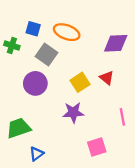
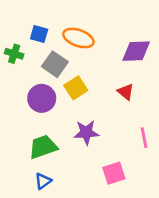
yellow square: (80, 82) -> (76, 88), moved
green trapezoid: (19, 128) -> (43, 147), moved

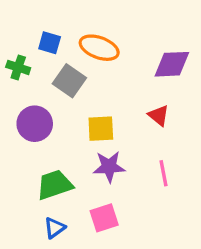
yellow square: (76, 88) -> (101, 129), moved, turned 30
purple circle: (42, 98) -> (35, 124), moved
pink line: (144, 138) -> (164, 173), moved
pink square: (114, 173) -> (104, 218), moved

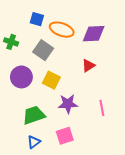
blue square: (50, 43) -> (37, 19), moved
purple diamond: (172, 64) -> (94, 34), moved
red triangle: (159, 115) -> (88, 66), moved, turned 48
yellow square: (101, 129) -> (51, 80), moved, turned 30

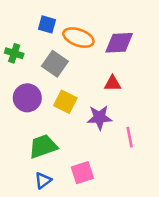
red triangle: (88, 66) -> (113, 83), turned 32
purple star: (68, 104) -> (99, 118), moved

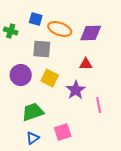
green cross: (14, 53) -> (11, 31), moved
gray square: (55, 64) -> (42, 49), turned -30
purple star: (99, 118) -> (76, 90), turned -30

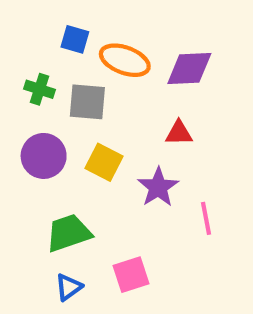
green cross: (11, 31) -> (39, 89), moved

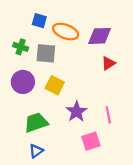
red triangle: (179, 133) -> (108, 63), moved, turned -32
purple star: (158, 187) -> (77, 112), moved
pink square: (131, 275) -> (91, 141), moved

